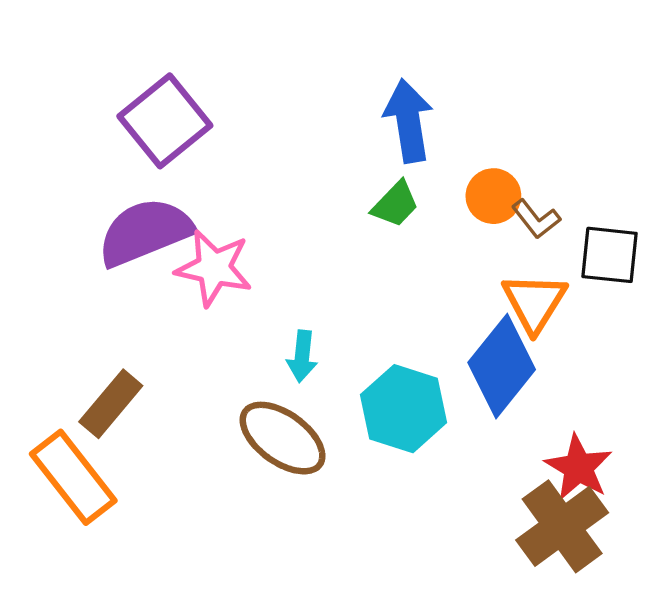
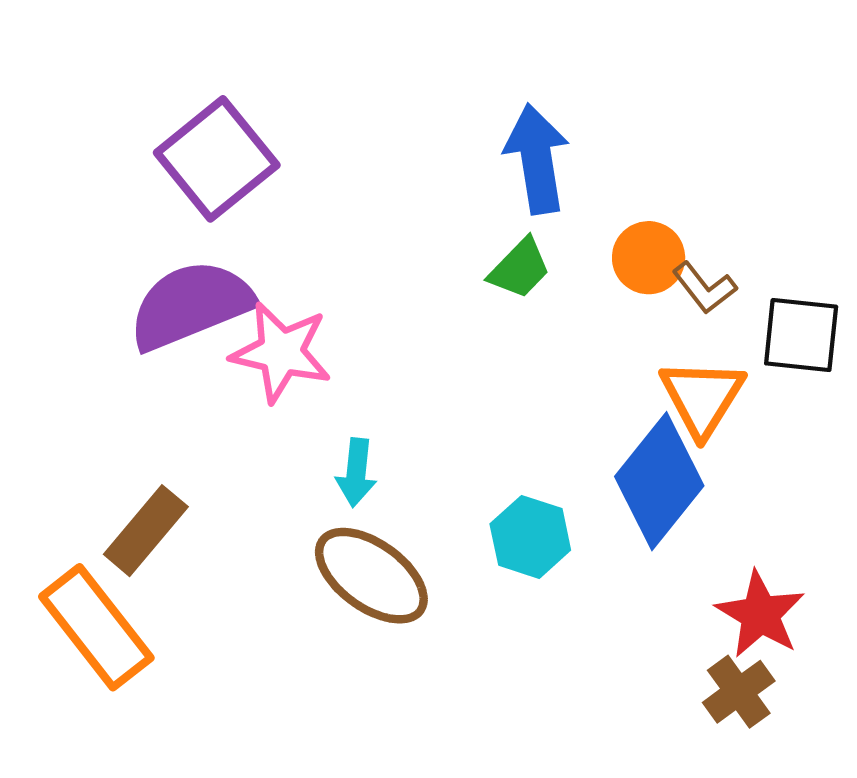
cyan arrow: (302, 356) -> (356, 473), moved
cyan hexagon: (404, 409) -> (530, 537), size x0.7
brown cross: (562, 526) -> (739, 692), size x0.6

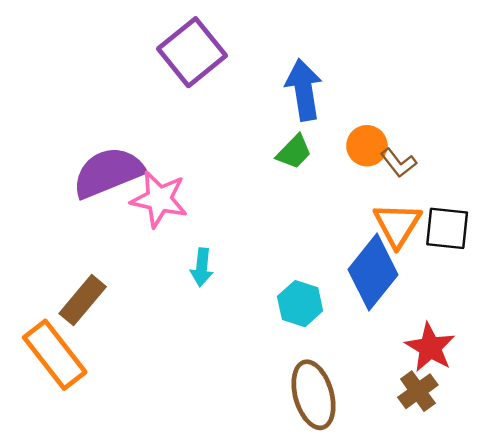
purple square: (217, 159) -> (192, 52), moved
black square: (801, 335) -> (447, 228), moved
brown ellipse: (371, 576) -> (313, 395), moved, turned 38

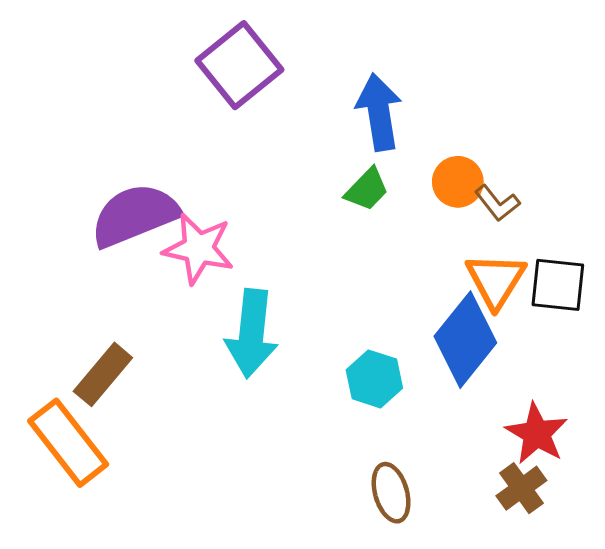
cyan arrow: (202, 267) -> (252, 333), size x1.8
brown ellipse: (313, 395) -> (391, 493), size x0.7

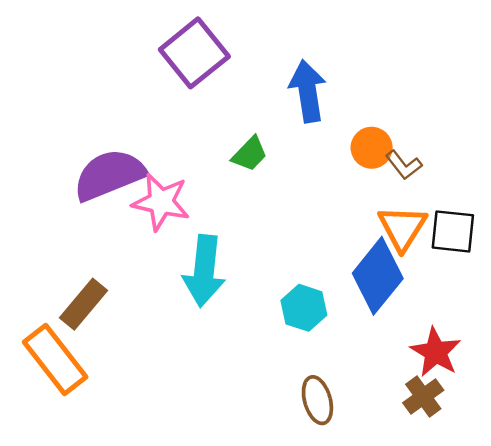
green trapezoid: (367, 189) -> (250, 154), moved

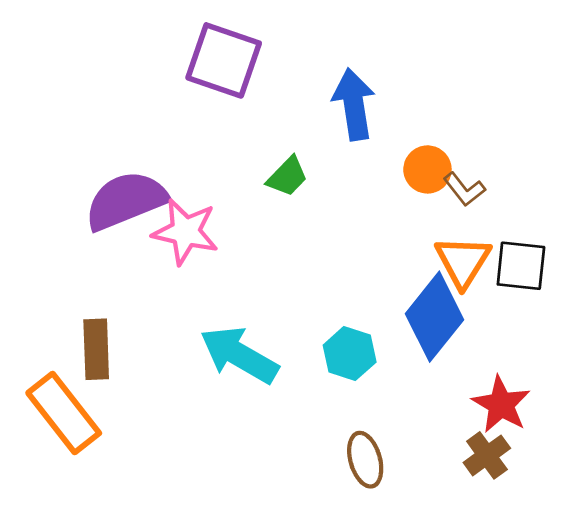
purple square: (194, 53) -> (224, 60), turned -32
cyan arrow: (204, 271) -> (239, 355), moved, turned 114
brown rectangle: (83, 304) -> (96, 349), turned -42

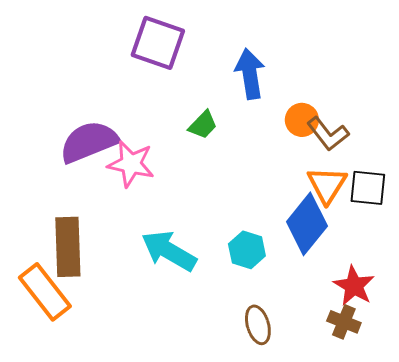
brown L-shape: (464, 189) -> (328, 134), size x1.4
brown rectangle: (96, 349) -> (68, 247), size x1.4
brown cross: (487, 455) -> (344, 322), turned -32

